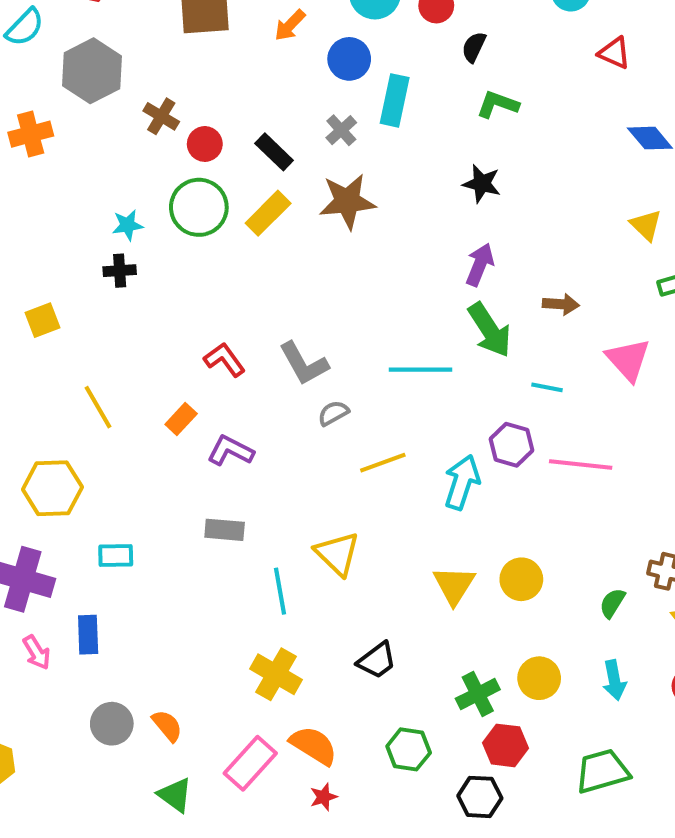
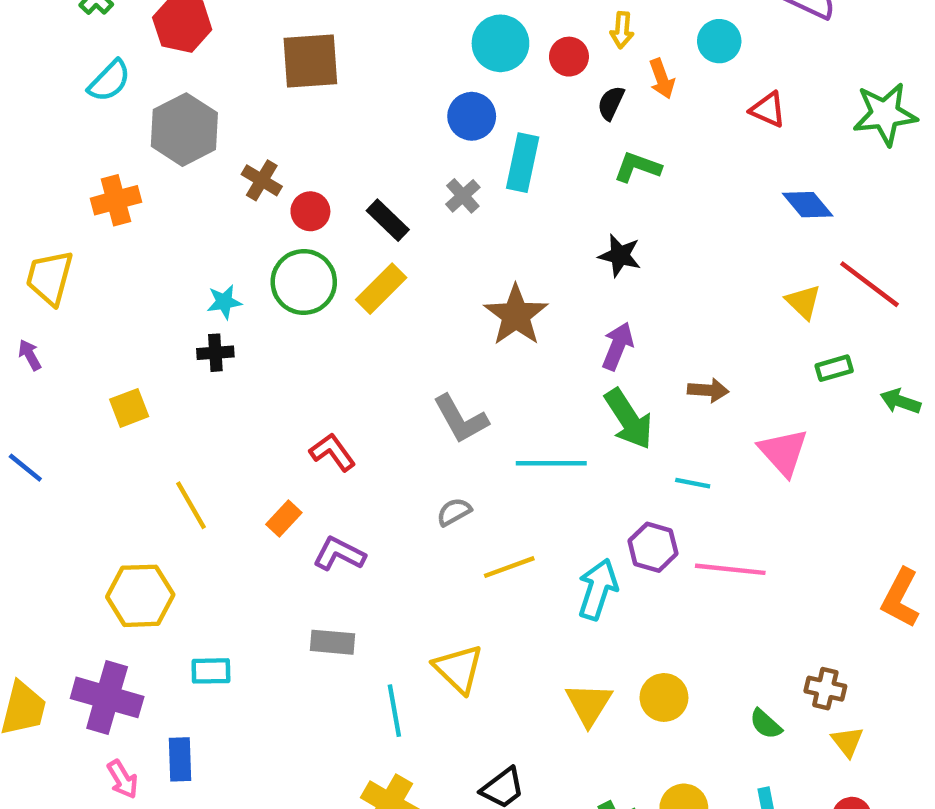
orange arrow: (290, 25) -> (662, 79), moved, turned -64
brown star: (347, 201) -> (516, 315), moved, turned -30
gray L-shape: (304, 364) -> (461, 419), moved
green semicircle: (612, 603) -> (766, 724), turned -80

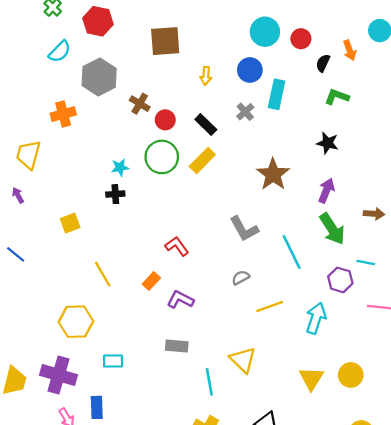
yellow arrow: (622, 30) -> (206, 76), moved
cyan line: (551, 463) -> (292, 252), turned 64
purple hexagon: (653, 547) -> (340, 280), moved

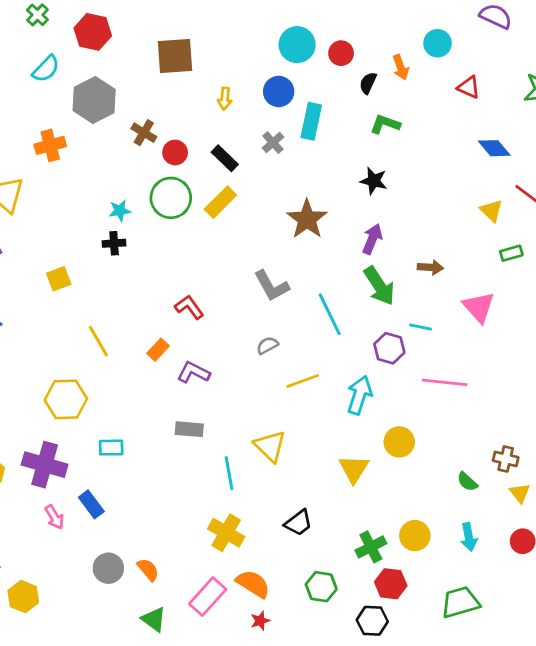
yellow circle: (351, 375) -> (399, 442), moved
blue rectangle: (97, 407) -> (91, 504), turned -35

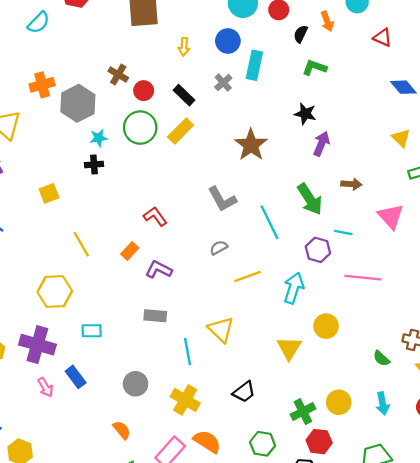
gray hexagon: (94, 100) -> (78, 103), moved
purple arrow: (372, 239) -> (321, 144), moved
gray circle: (108, 568) -> (136, 384), moved

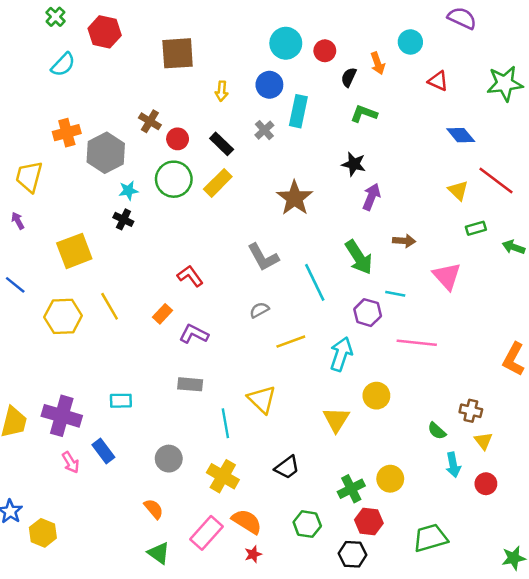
black cross: (94, 164) -> (123, 219), turned 30
yellow square: (49, 193) -> (74, 251), size x1.6
yellow hexagon: (55, 291) -> (63, 316), moved
cyan arrow: (383, 403) -> (453, 465), moved

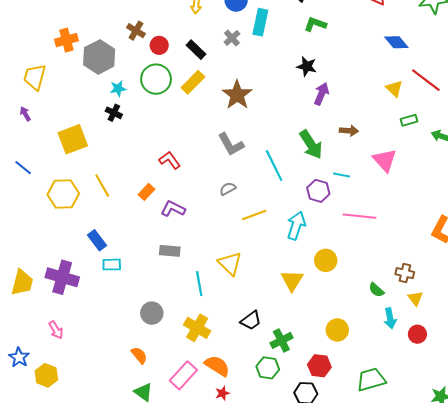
brown star: (295, 198) -> (237, 95), moved
blue rectangle: (103, 451) -> (97, 240), moved
pink arrow: (71, 462) -> (56, 330), moved
green cross: (351, 489) -> (281, 340), moved

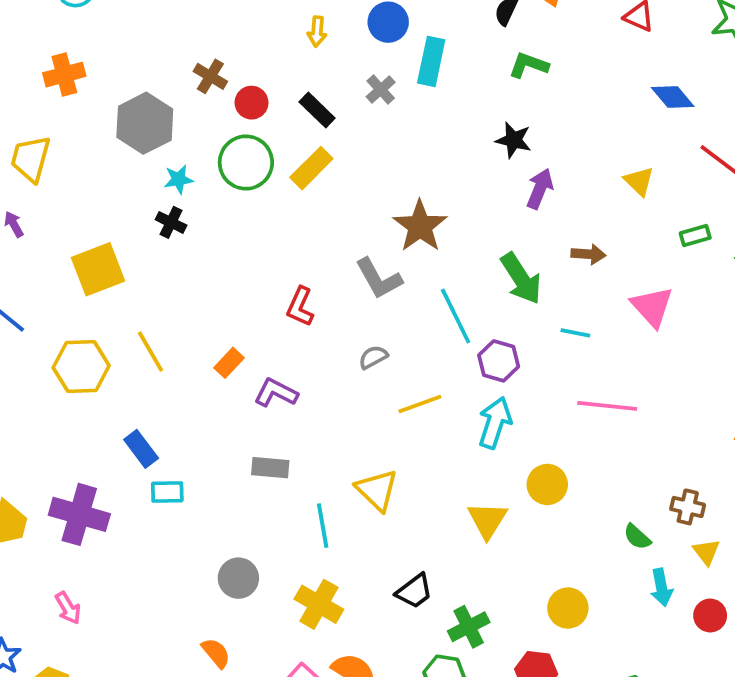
orange cross: (66, 40) -> (64, 75), moved
yellow triangle: (394, 89) -> (639, 181), moved
brown star: (237, 95) -> (420, 226), moved
red L-shape: (170, 160) -> (300, 307), moved, turned -120
purple hexagon: (318, 191) -> (499, 361), moved

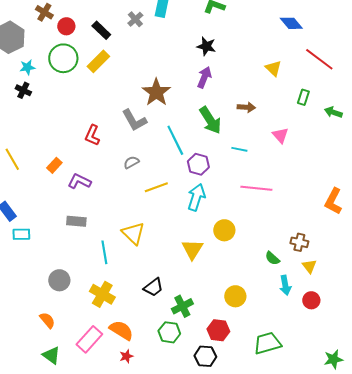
purple arrow: (540, 189) -> (204, 77), moved
green rectangle: (695, 236) -> (303, 97), turned -56
pink triangle: (652, 307) -> (280, 135), size x0.7

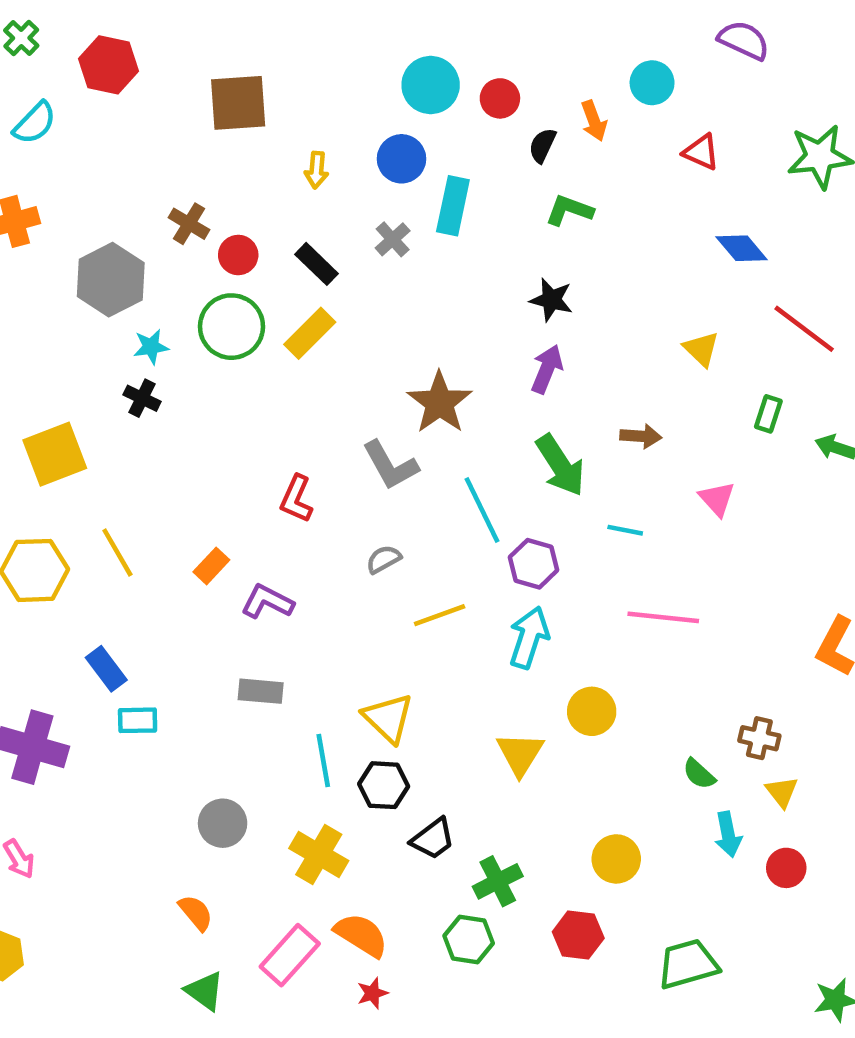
black hexagon: (205, 356) -> (384, 785), moved

